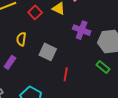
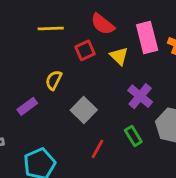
green rectangle: (103, 67) -> (133, 136), moved

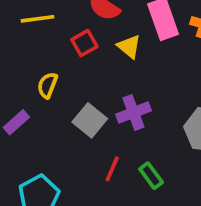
purple cross: (140, 96) -> (133, 112), moved, turned 35
green rectangle: (133, 136) -> (151, 176), moved

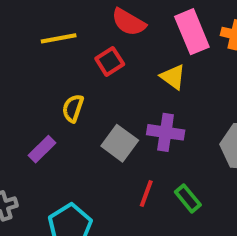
yellow triangle: (129, 47) -> (173, 77), moved
purple cross: (133, 112) -> (166, 132), turned 32

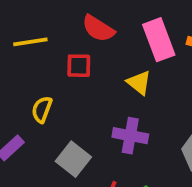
red square: (110, 61) -> (79, 66), turned 32
gray square: (120, 143) -> (73, 159), moved

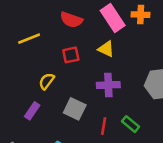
red square: (79, 66) -> (71, 55), moved
yellow semicircle: (42, 109) -> (47, 81), turned 30

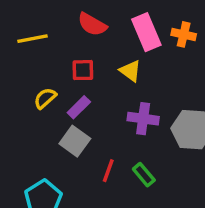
purple cross: (108, 85) -> (143, 119), moved
purple rectangle: (32, 111) -> (79, 107), moved

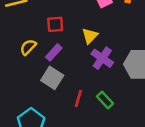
yellow triangle: (130, 71) -> (90, 36), moved, turned 42
purple cross: (143, 119) -> (102, 58), turned 30

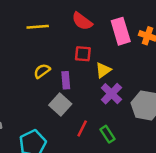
red square: (55, 24) -> (83, 54), moved
purple rectangle: (54, 52) -> (66, 80), turned -56

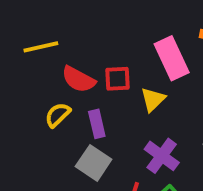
red semicircle: (82, 21) -> (78, 79), moved
pink rectangle: (121, 31) -> (172, 58), moved
purple cross: (111, 94) -> (162, 156), moved

